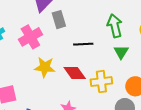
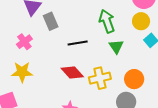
pink cross: (30, 37) -> (24, 42), size x0.7
yellow star: (45, 67) -> (22, 72), moved

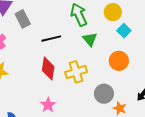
red diamond: (72, 73) -> (48, 68), turned 55
orange circle: (134, 79) -> (119, 61), moved

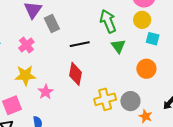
cyan square: (124, 31) -> (153, 39), turned -32
yellow cross: (76, 72) -> (105, 99), moved
pink star: (48, 105) -> (46, 92), moved

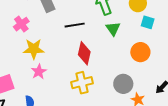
red diamond: (76, 74) -> (84, 53), moved
yellow star: (25, 75) -> (34, 49), moved
yellow cross: (105, 99) -> (82, 83), moved

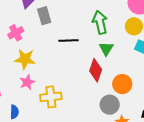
orange circle: (140, 52) -> (122, 84), moved
red diamond: (84, 53) -> (96, 70), moved
yellow cross: (82, 83) -> (51, 97), moved

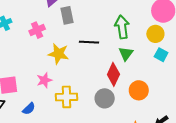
yellow star: (25, 59) -> (58, 54), moved
gray circle: (110, 105) -> (105, 98), moved
blue semicircle: (14, 112) -> (29, 109), turned 40

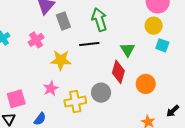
green arrow: (122, 27) -> (99, 20), moved
gray circle: (105, 98) -> (101, 93), moved

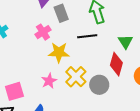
pink cross: (36, 40) -> (43, 32), moved
yellow cross: (75, 102) -> (76, 77), moved, turned -35

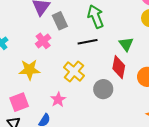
yellow star: (59, 52) -> (29, 70), moved
yellow cross: (76, 77) -> (74, 71), moved
pink star: (49, 81) -> (58, 100), moved

